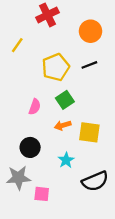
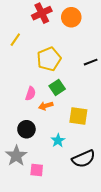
orange circle: (91, 31) -> (71, 17), moved
black line: (89, 65) -> (91, 62), moved
orange arrow: (63, 125) -> (46, 106), moved
gray star: (18, 178) -> (16, 156), turned -30

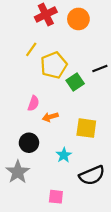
yellow line: (15, 40) -> (31, 49), moved
green square: (57, 87) -> (75, 82), moved
pink square: (37, 170) -> (56, 197), moved

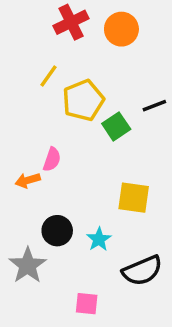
orange arrow: (50, 117) -> (28, 180), moved
black circle: (29, 143) -> (57, 231), moved

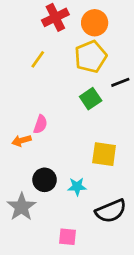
yellow pentagon: (83, 100) -> (91, 57), moved
cyan star: (99, 239) -> (77, 187), turned 30

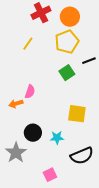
pink square: (68, 237) -> (50, 175), turned -32

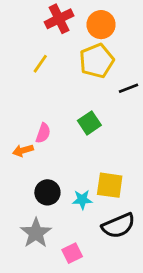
green square: (67, 73) -> (89, 123), moved
yellow square: (77, 114) -> (110, 185), moved
gray star: (16, 153) -> (36, 233), moved

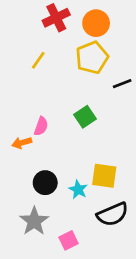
cyan star: (82, 200) -> (78, 190), turned 30

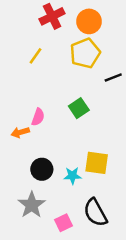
cyan star: (78, 190) -> (72, 176), turned -30
black semicircle: (113, 214) -> (95, 213), moved, turned 84

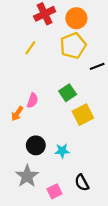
orange arrow: (20, 132) -> (17, 114), turned -40
yellow square: (97, 163) -> (83, 115), moved, turned -35
black semicircle: (95, 213) -> (82, 183), size x0.7

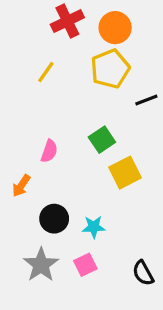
orange arrow: (17, 114) -> (21, 186), moved
black semicircle: (82, 183) -> (143, 273), moved
pink square: (54, 191) -> (85, 265), moved

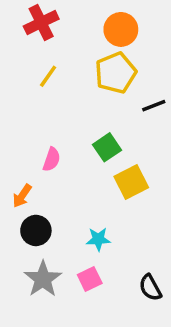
red cross: (67, 21) -> (41, 23), moved
black circle: (54, 219) -> (36, 230), moved

